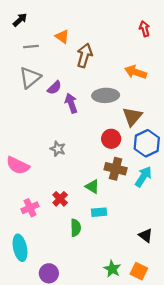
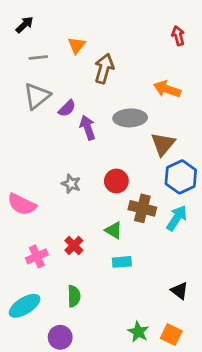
orange triangle: (62, 36) -> (77, 45), turned 32
red circle: (111, 139) -> (116, 181), moved
green semicircle: (76, 228) -> (74, 296), moved
cyan ellipse: (20, 248) -> (25, 306), turned 70

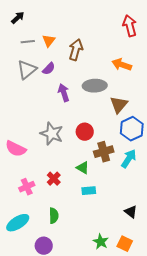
red arrow: (178, 36) -> (130, 26), size x1.5
orange triangle: (77, 45) -> (49, 41), moved
purple semicircle: (67, 108) -> (49, 69), moved
gray star: (71, 184) -> (52, 134), size x1.6
brown cross: (142, 208) -> (104, 152), turned -30

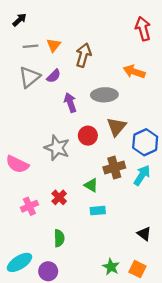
brown triangle: (119, 105) -> (117, 127), moved
red circle: (85, 132) -> (88, 136), moved
cyan ellipse: (18, 223) -> (19, 262), moved

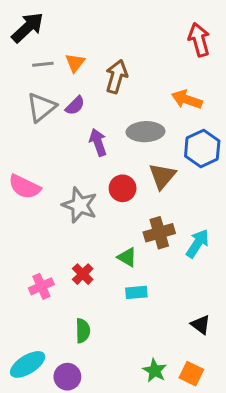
black arrow: (19, 20) -> (28, 27), size x1.6
blue hexagon: (145, 142) -> (202, 148), moved
pink semicircle: (17, 164) -> (25, 187), moved

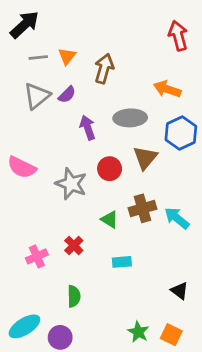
cyan arrow: (198, 243) -> (177, 218), turned -84
green triangle: (127, 257) -> (110, 219), moved

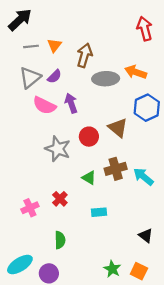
gray ellipse: (130, 118) -> (106, 79), moved
brown triangle: (145, 158) -> (118, 128), turned -30
pink semicircle: (22, 167) -> (44, 105), moved

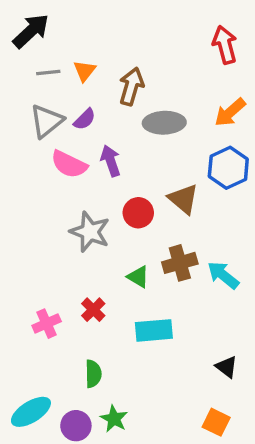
orange arrow: (136, 72) -> (230, 112), moved, turned -60
cyan rectangle: (99, 212) -> (154, 330), size x1.5
green star: (112, 269) -> (114, 419), moved

